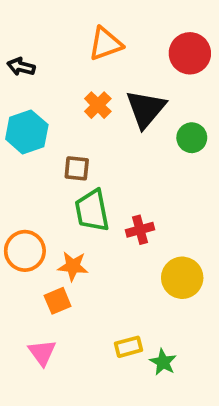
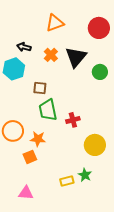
black arrow: (21, 67) -> (24, 47), moved
pink triangle: (42, 353) -> (26, 193), moved, turned -49
green star: (163, 362) -> (85, 175), moved

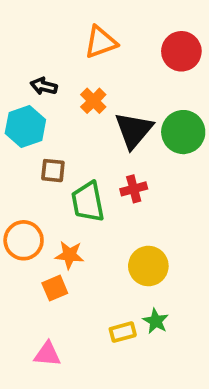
black triangle: (76, 57) -> (134, 130), moved
green circle: (100, 72) -> (183, 132), size x1.5
brown square: (40, 88) -> (53, 171), moved
red cross: (73, 120) -> (134, 189), moved
yellow circle: (95, 145) -> (148, 266), moved

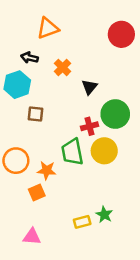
orange triangle: (101, 42) -> (48, 28), moved
black triangle: (134, 130) -> (89, 87), size x0.6
green circle: (183, 132) -> (115, 114), moved
green trapezoid: (88, 202) -> (72, 152), moved
yellow circle: (148, 266) -> (104, 151), moved

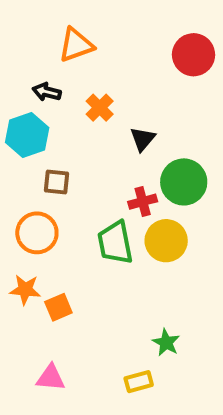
orange circle: (16, 161) -> (37, 233), moved
orange star: (47, 170) -> (25, 290), moved
yellow rectangle: (82, 222) -> (139, 382), moved

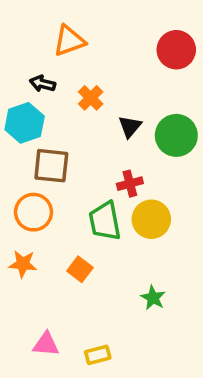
brown square: (56, 182) -> (51, 166), size x1.5
green circle: (184, 182) -> (176, 135), moved
orange square: (58, 307) -> (80, 269), moved, turned -30
green star: (166, 342) -> (153, 298), moved
yellow rectangle: (139, 382) -> (98, 355), moved

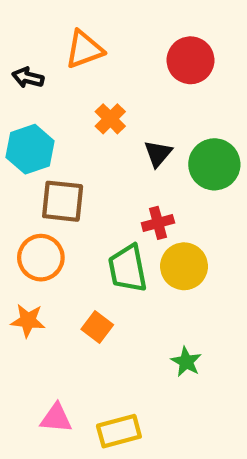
red circle: (176, 50) -> (191, 60), moved
black arrow: (42, 84) -> (28, 78), moved
yellow rectangle: (98, 355) -> (119, 431), size x1.4

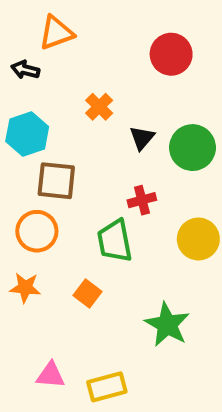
orange triangle: (84, 49) -> (56, 33), moved
yellow circle: (184, 266) -> (198, 239), moved
green star: (186, 362) -> (167, 325), size x1.6

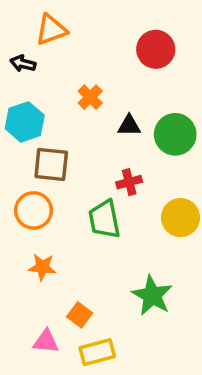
black triangle: (142, 138) -> (129, 125), turned 50
orange star: (25, 288) -> (42, 267), moved
orange square: (87, 293) -> (80, 315), moved

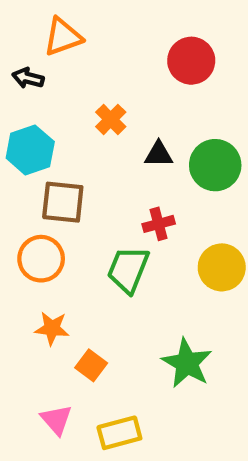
green trapezoid: (104, 219) -> (128, 270), turned 33
orange square: (80, 315) -> (91, 365), moved
pink triangle: (46, 341) -> (56, 420), turned 44

